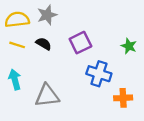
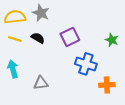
gray star: (47, 15) -> (41, 13), turned -30
gray triangle: (47, 96) -> (41, 83), size x0.7

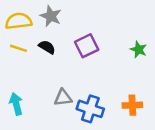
blue cross: (86, 64) -> (90, 109), moved
cyan arrow: (13, 69) -> (16, 104), moved
gray triangle: (41, 83) -> (63, 98), moved

